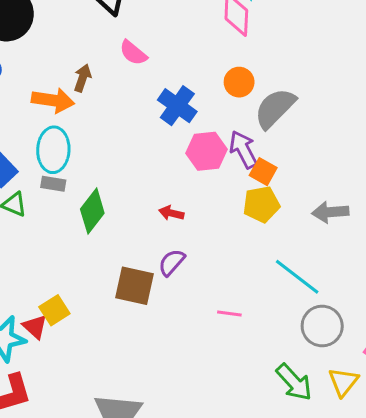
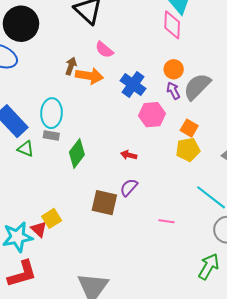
orange arrow: (53, 100) -> (89, 76), moved
purple arrow: (243, 149) -> (173, 91), moved, size x0.7
green arrow: (294, 382) -> (209, 267), turned -108

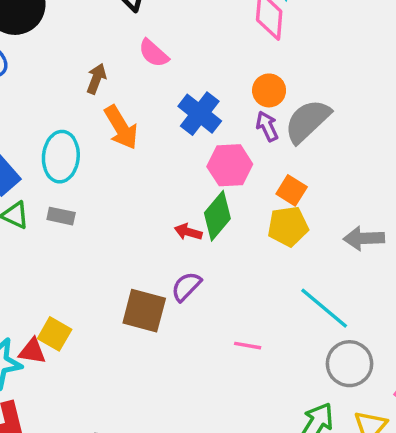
orange arrow: (89, 76) -> (121, 127), moved, turned 48
gray rectangle: (51, 135) -> (61, 216), moved
green diamond: (77, 153) -> (217, 216), moved
yellow square: (52, 218) -> (55, 334), turned -30
red triangle: (39, 229) -> (32, 351), turned -36

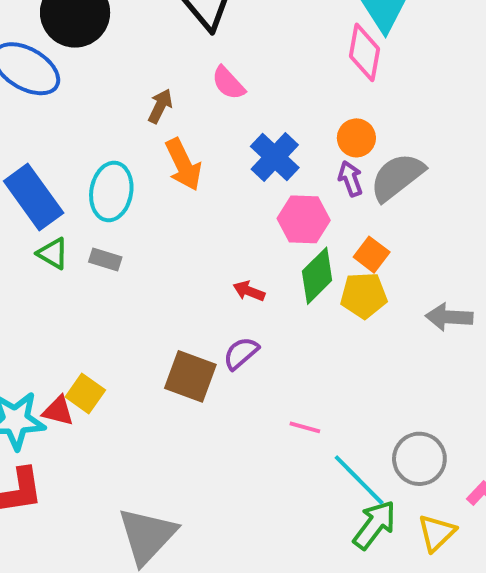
green diamond: (217, 216) -> (317, 276), moved
cyan line: (324, 308) -> (359, 480), moved

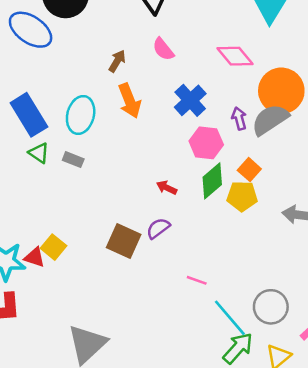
pink diamond: (364, 52) -> (235, 56), moved, turned -54
orange circle: (356, 138) -> (281, 91), moved, size x1.8

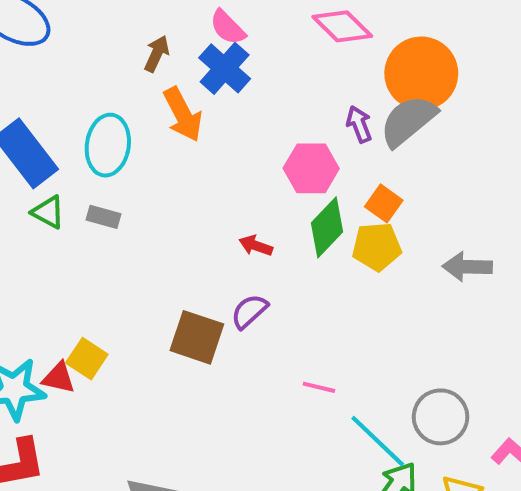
blue cross: (190, 100) -> (225, 68), moved

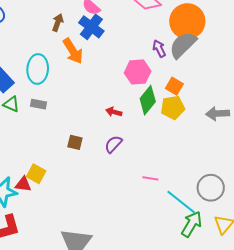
brown square: (197, 337) -> (75, 142), moved, size x0.6

